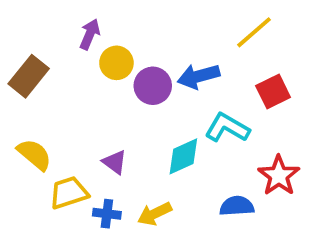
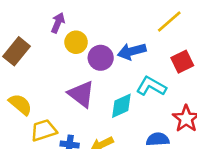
purple triangle: (115, 162) -> (81, 94), moved, size x1.6

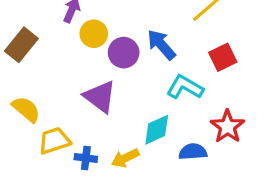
blue arrow: (132, 51) -> (161, 45), turned 64
cyan diamond: (121, 106) -> (157, 130), moved

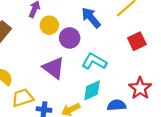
blue arrow: (161, 45) -> (91, 18), moved
cyan L-shape: (185, 87) -> (94, 61), moved

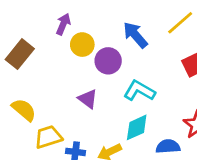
purple triangle: (54, 68) -> (88, 99), size x0.7

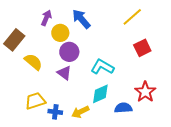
blue arrow: (135, 35) -> (81, 19), moved
purple circle: (108, 61) -> (69, 52), moved
yellow semicircle: (24, 110) -> (33, 62), moved

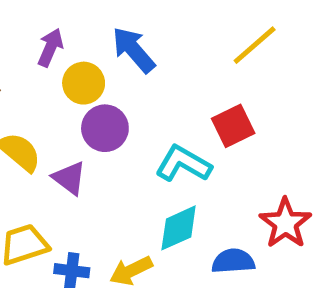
red square: (142, 48) -> (233, 126), moved
purple triangle: (64, 73) -> (69, 178), moved

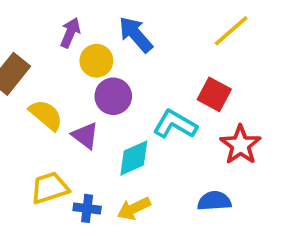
red square: (233, 126) -> (214, 94), turned -36
red star: (285, 223) -> (240, 145), moved
cyan diamond: (179, 228) -> (134, 158), moved

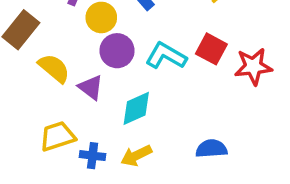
cyan L-shape: (175, 124) -> (166, 56), moved
red star: (240, 145) -> (253, 66), moved, turned 30

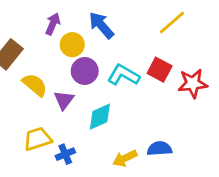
purple triangle: (91, 87) -> (64, 100), turned 30
blue cross: (93, 156) -> (65, 154), turned -30
yellow arrow: (136, 156) -> (125, 158), moved

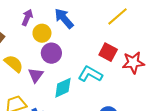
cyan L-shape: (123, 75) -> (90, 74), moved

